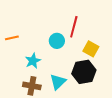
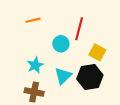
orange line: (12, 38) -> (33, 20), moved
cyan triangle: (58, 82) -> (63, 76), moved

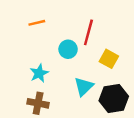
cyan triangle: (63, 76) -> (84, 86), moved
black hexagon: (90, 77) -> (114, 98), moved

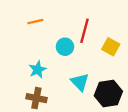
yellow square: (109, 59) -> (111, 47), moved
cyan triangle: (84, 86) -> (80, 82), turned -30

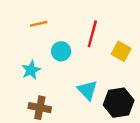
cyan circle: (65, 47) -> (61, 51), moved
cyan star: (38, 70) -> (31, 70), moved

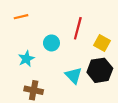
orange line: (39, 24) -> (21, 17), moved
black hexagon: (119, 103) -> (100, 70), moved

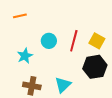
red line: (78, 28) -> (74, 41), moved
cyan triangle: (74, 76) -> (63, 85), moved, turned 30

